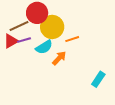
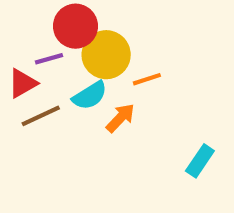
brown line: (19, 26) -> (41, 116), moved
purple line: (24, 40) -> (49, 59), moved

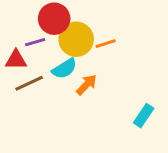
orange line: (147, 79) -> (106, 44), moved
red triangle: (22, 83) -> (16, 60), turned 30

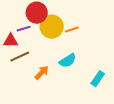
cyan semicircle: (64, 69) -> (68, 61), moved
orange arrow: (86, 85) -> (42, 73), moved

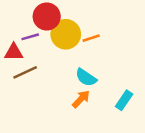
cyan semicircle: (68, 61) -> (86, 77), turned 66
orange arrow: (42, 73) -> (81, 99), moved

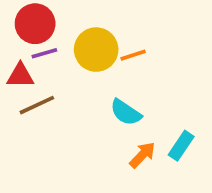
red circle: (47, 17) -> (35, 24), moved
orange arrow: (81, 99) -> (142, 155), moved

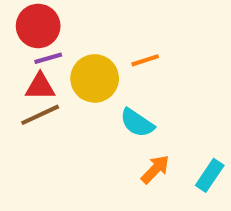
yellow circle: (96, 50) -> (95, 78), moved
red triangle: (20, 75) -> (40, 87), moved
cyan rectangle: (181, 146) -> (210, 175), moved

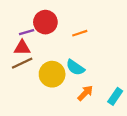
red circle: (38, 26) -> (45, 22), moved
yellow circle: (95, 78) -> (52, 74), moved

